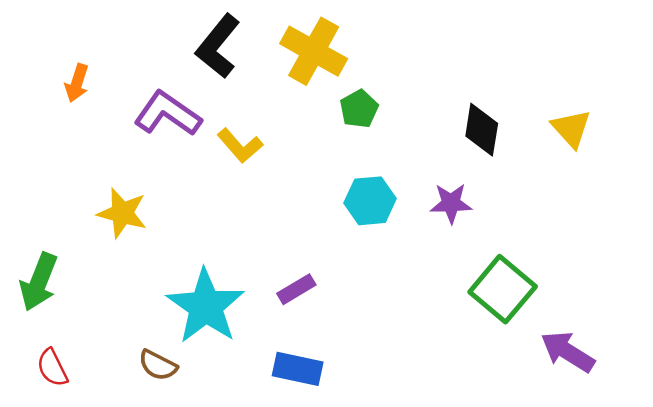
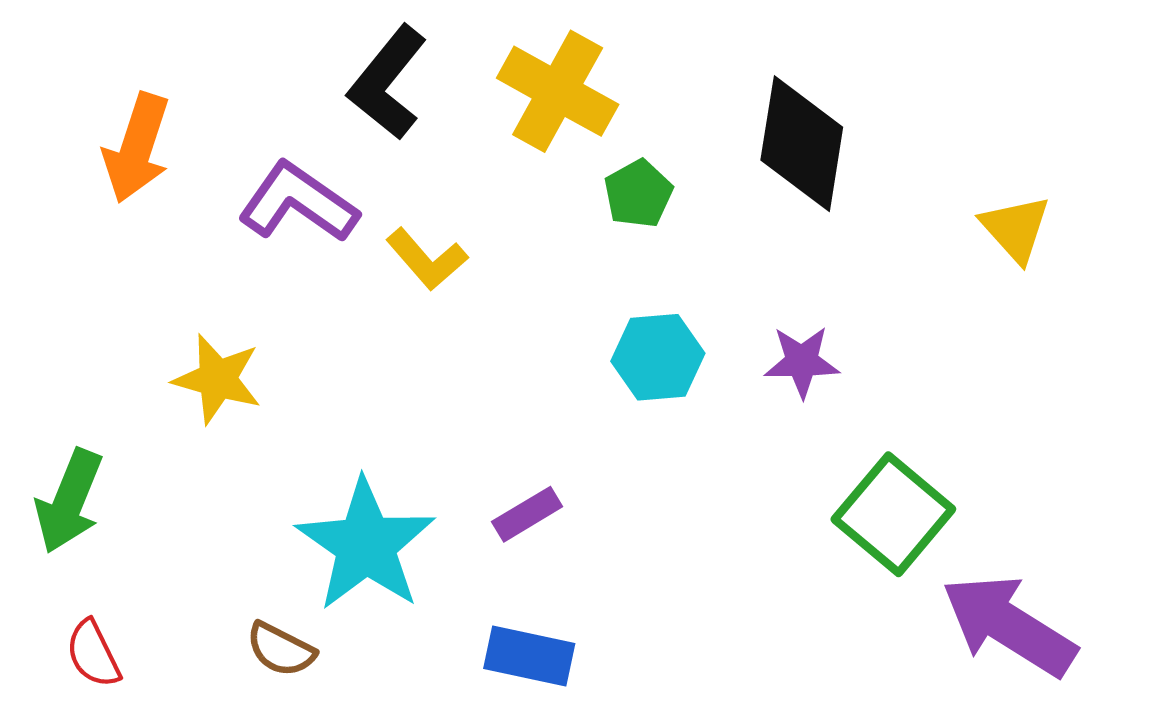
orange arrow: (77, 83) -> (137, 148), size x1.6
black diamond: (482, 130) -> (802, 144), moved, size x1.4
purple arrow: (568, 352) -> (1009, 625), size x1.4

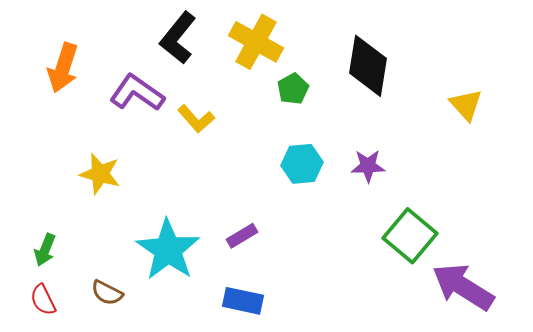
green arrow: (69, 501) -> (45, 250), moved, size x0.7
brown semicircle: (281, 649) -> (107, 293), moved

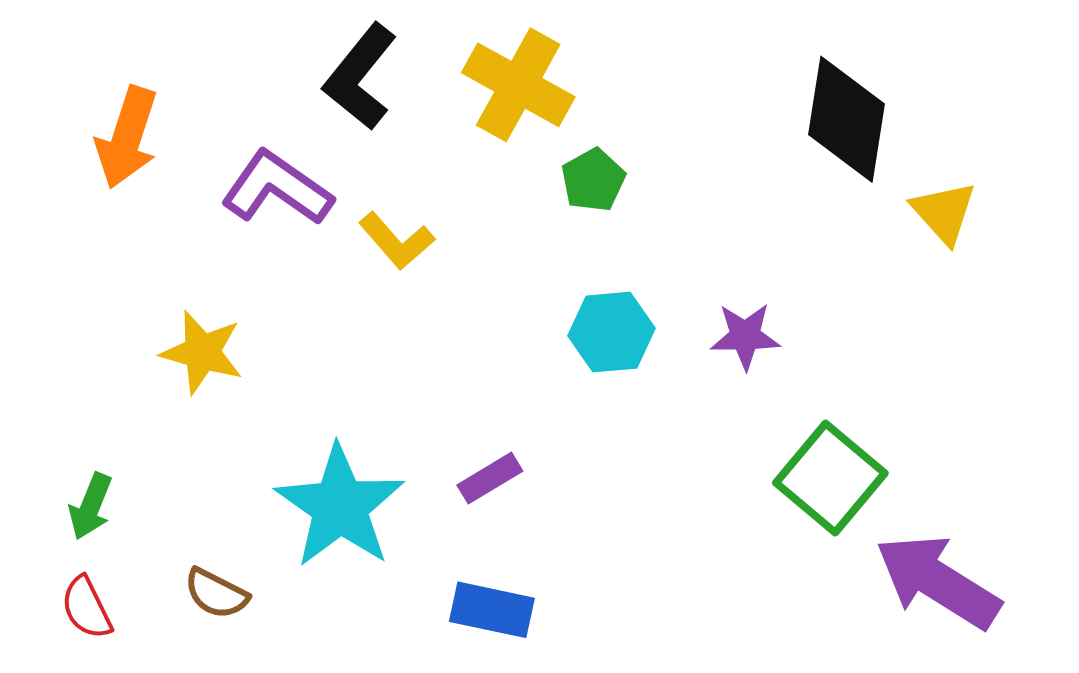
black diamond: (368, 66) -> (847, 119), moved

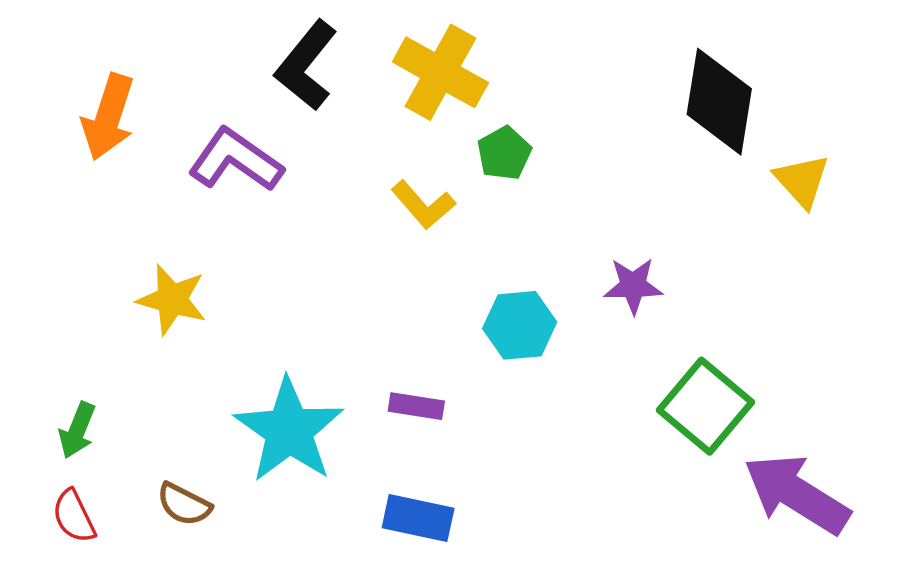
yellow L-shape: (397, 241) -> (423, 205), moved
cyan hexagon: (611, 332) -> (520, 325), moved
purple rectangle: (490, 478) -> (416, 406), turned 40

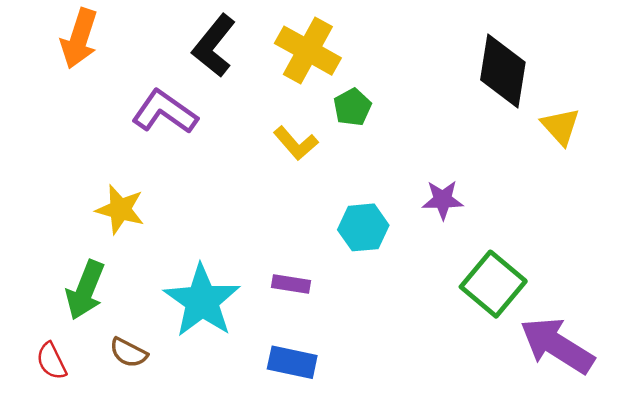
orange arrow: (108, 117) -> (79, 39), moved
green arrow: (77, 430) -> (85, 290), moved, size x1.5

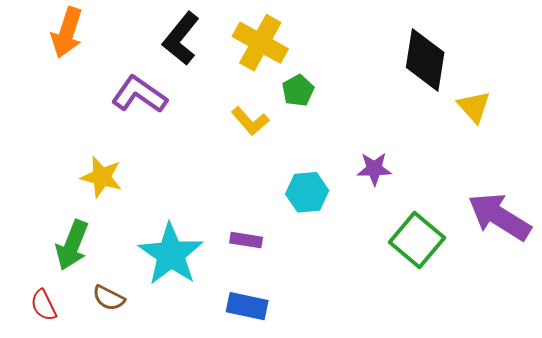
purple arrow: (557, 345) -> (499, 217), moved

